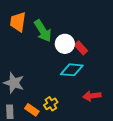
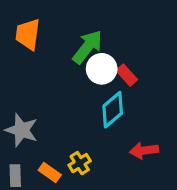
green arrow: (43, 31) -> (87, 47), moved, turned -110
cyan diamond: (72, 70) -> (113, 110), turned -45

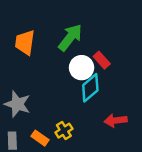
orange trapezoid: (28, 34) -> (25, 42), moved
white circle: (102, 69) -> (82, 68), moved

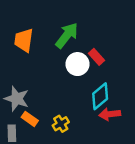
cyan diamond: (90, 88) -> (100, 96), moved
orange rectangle: (40, 138) -> (30, 119), moved

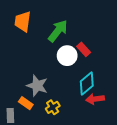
orange trapezoid: (24, 40) -> (23, 22), moved
gray star: (17, 99) -> (37, 86), moved

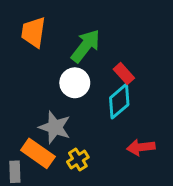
white circle: (67, 56) -> (75, 83), moved
cyan diamond: (87, 84) -> (119, 101), moved
orange rectangle: (26, 103) -> (38, 153), size x1.5

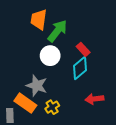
orange trapezoid: (33, 32) -> (39, 20), moved

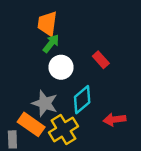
green arrow: (57, 31) -> (51, 44), moved, size x0.7
cyan diamond: (80, 68) -> (82, 100), moved
yellow cross: (52, 107) -> (63, 129), size x1.6

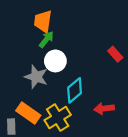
red rectangle: (101, 60) -> (115, 54), moved
gray star: (45, 103) -> (36, 77), moved

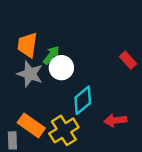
orange trapezoid: (43, 21) -> (27, 45), moved
green arrow: (46, 39) -> (51, 55), moved
gray star: (36, 77) -> (30, 74), moved

